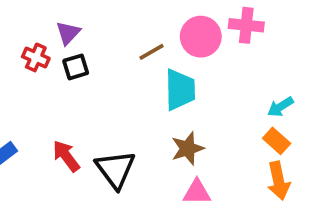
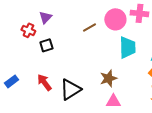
black square: (76, 67) -> (46, 45), moved
cyan trapezoid: (180, 90) -> (127, 47), moved
black triangle: (115, 169) -> (70, 89), turned 35

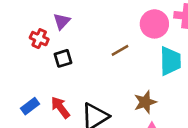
brown line: (89, 27) -> (120, 50), moved
blue rectangle: (11, 81) -> (30, 106), moved

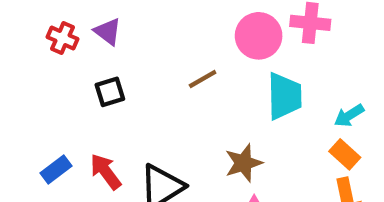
purple triangle: (62, 21) -> (108, 32), turned -36
red cross: (39, 39) -> (62, 38), moved

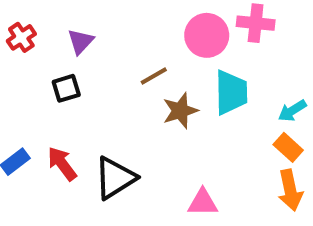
purple triangle: (108, 32) -> (80, 41), moved, turned 36
red cross: (62, 38) -> (21, 37), turned 32
brown star: (243, 163) -> (180, 111), moved

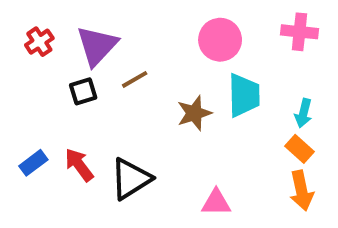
pink cross: (256, 23) -> (299, 32), moved
purple triangle: (80, 41) -> (97, 46), size x1.6
brown line: (154, 76) -> (135, 79), moved
cyan arrow: (292, 111) -> (303, 113), turned -44

